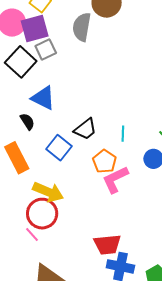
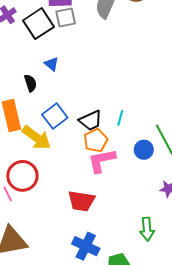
blue triangle: (43, 98) -> (52, 64), size x0.6
black trapezoid: (85, 129) -> (91, 120), moved
yellow arrow: (48, 192) -> (36, 138), moved
red trapezoid: (107, 245) -> (81, 201), moved

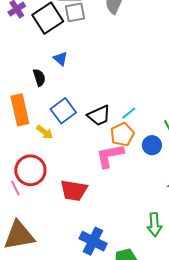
cyan line: (120, 118) -> (129, 113), turned 35
yellow arrow: (36, 138) -> (45, 132), size x0.6
orange pentagon: (96, 140) -> (122, 134), moved
red trapezoid: (81, 201) -> (74, 190), moved

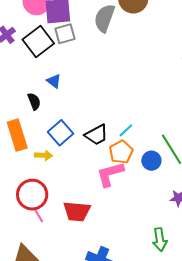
yellow arrow: (45, 132) -> (44, 155), turned -30
pink line: (15, 188) -> (38, 215), moved

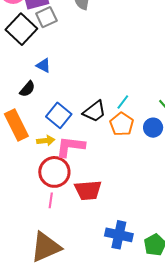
black semicircle: (34, 101) -> (27, 89), turned 72
pink L-shape: (110, 174) -> (70, 147), moved, turned 32
red circle: (32, 195) -> (54, 172), moved
pink line: (38, 215) -> (51, 200), turned 49

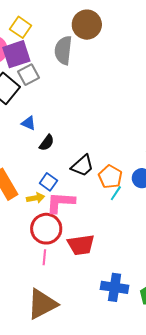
black semicircle: (27, 89) -> (47, 143), moved
cyan line: (123, 102) -> (116, 193), moved
blue square: (59, 115) -> (48, 182), moved, size x0.7

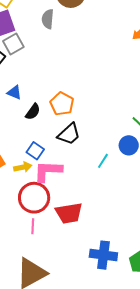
gray semicircle: (63, 50) -> (48, 19), size x0.7
orange pentagon: (110, 177) -> (62, 104), moved

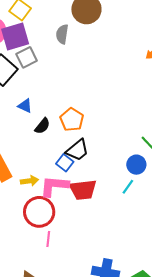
blue square: (35, 151) -> (65, 163), moved
cyan line: (103, 161) -> (128, 187), moved
red trapezoid: (69, 213) -> (83, 190), moved
pink line: (33, 226) -> (48, 239), moved

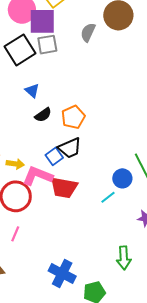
pink line: (48, 239) -> (15, 234), moved

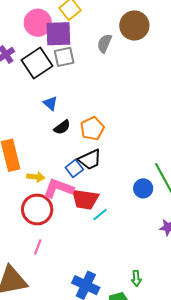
cyan line: (108, 197) -> (100, 215), moved
green arrow: (124, 258) -> (136, 278), moved, size x0.7

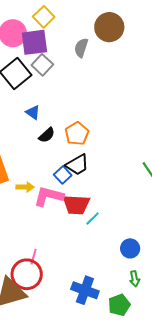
gray square: (64, 57) -> (42, 65), turned -30
blue circle: (143, 188) -> (130, 248), moved
red circle: (37, 210) -> (27, 274), moved

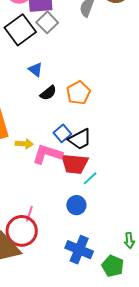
black trapezoid: (77, 165) -> (80, 139), moved
blue circle: (130, 248) -> (76, 205), moved
green pentagon: (119, 305) -> (113, 266), turned -30

